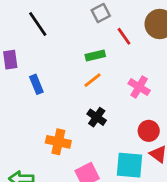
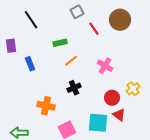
green rectangle: (95, 56) -> (60, 43), moved
black cross: (97, 117) -> (74, 88), turned 32

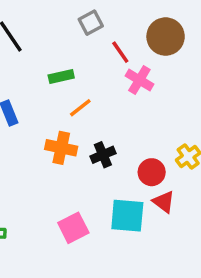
pink cross: (105, 66) -> (139, 80), moved
black cross: (74, 88) -> (103, 155), moved
orange cross: (46, 106) -> (61, 148), moved

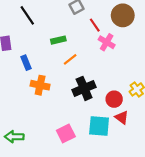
orange cross: (61, 148) -> (40, 85), moved
black cross: (103, 155) -> (84, 88), size x1.5

